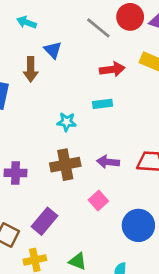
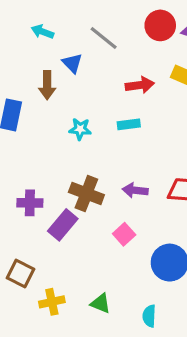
gray line: (98, 28) -> (104, 38), moved
cyan star: (67, 122) -> (80, 129), moved
brown cross: (65, 165) -> (86, 193), turned 32
purple rectangle: (45, 221) -> (63, 225), moved

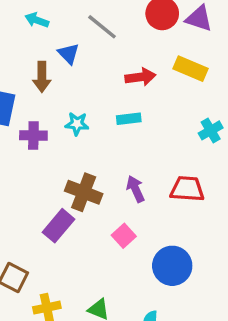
purple arrow: (135, 190) -> (135, 189), turned 60
purple cross: (30, 203) -> (33, 135), moved

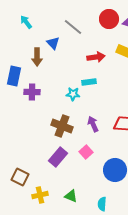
cyan arrow: (37, 20) -> (26, 22), moved, turned 32
cyan star: (77, 124) -> (73, 94), moved
purple rectangle: (59, 226) -> (58, 157), moved

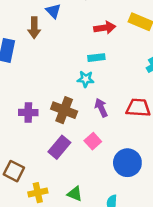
purple cross: (32, 92) -> (28, 113), moved
cyan star: (73, 94) -> (86, 79), moved

